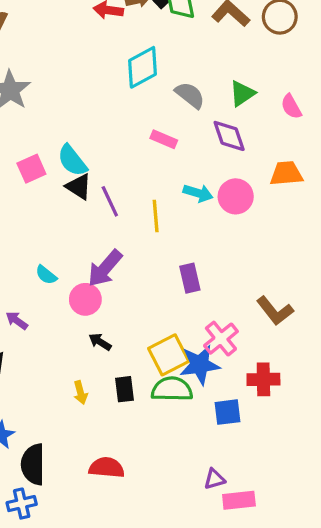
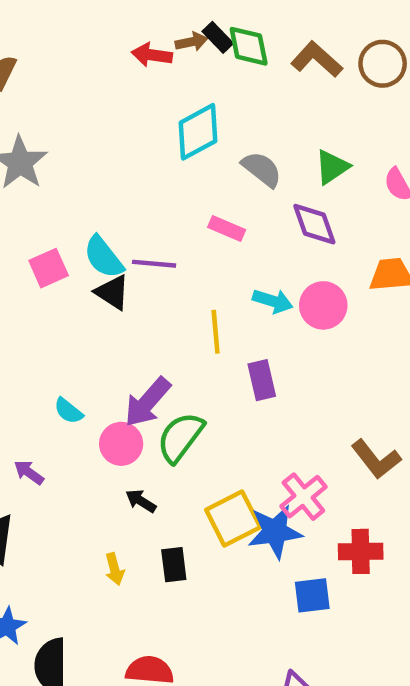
purple line: (110, 201) -> (154, 264), moved, turned -60
purple rectangle: (190, 278) -> (262, 380), moved
green semicircle: (172, 389) -> (180, 437), moved, turned -54

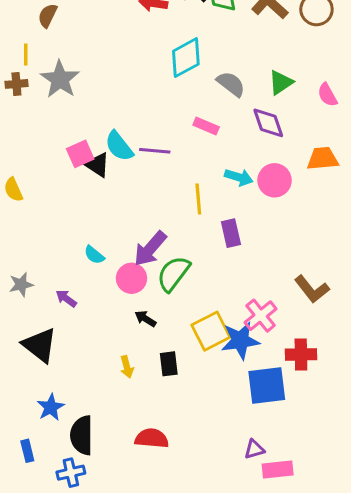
black triangle: (112, 292) -> (97, 165), moved
blue square: (312, 595) -> (267, 386), size x1.5

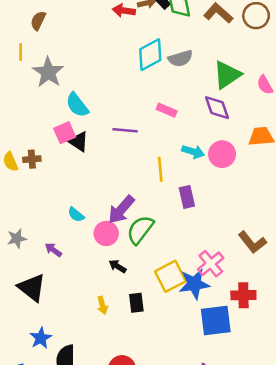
green triangle: (281, 82) -> (227, 75), size x1.4
brown cross: (16, 84) -> (32, 159), moved
gray semicircle: (231, 84) -> (180, 58), moved, turned 125
cyan semicircle: (119, 146) -> (77, 105), moved

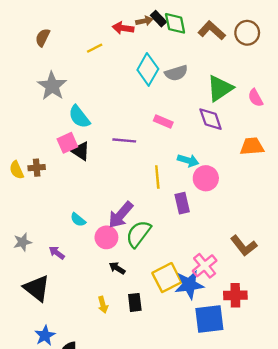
yellow line: (21, 52) -> (95, 48), moved, turned 63
cyan diamond: (150, 55) -> (148, 69), turned -32
pink circle: (222, 154) -> (206, 178), moved

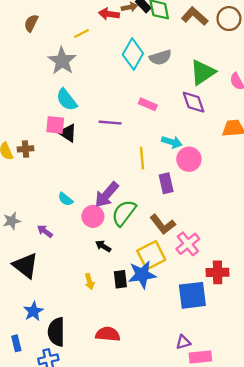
gray star: (52, 86) -> (62, 61), moved
pink square: (67, 143) -> (55, 125), turned 30
brown L-shape: (244, 246) -> (163, 224), moved
blue star: (189, 285) -> (142, 275), moved

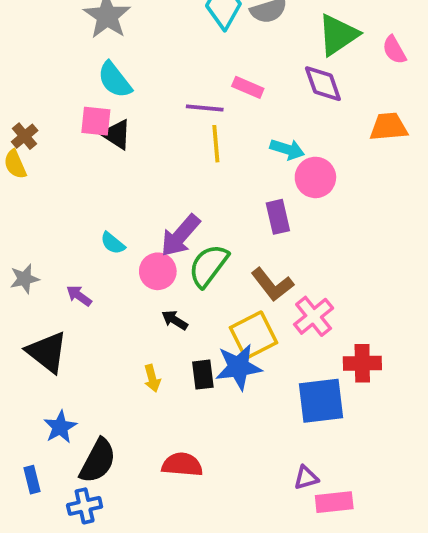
purple line: (110, 123) -> (205, 108), moved
brown cross: (25, 149) -> (25, 136), moved, turned -35
yellow line: (142, 158) -> (216, 144), moved
black semicircle: (56, 332) -> (98, 461), turned -152

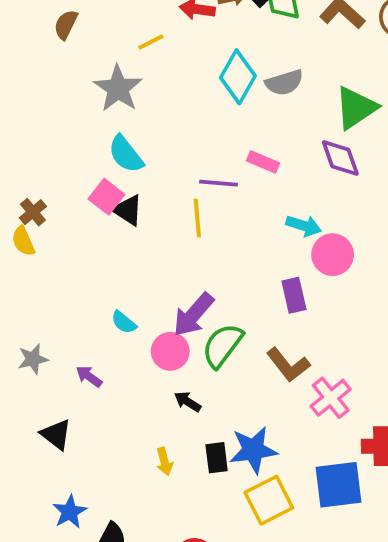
pink square: (96, 121) -> (106, 197), turned 32
yellow line: (216, 144) -> (197, 218), moved
yellow square: (253, 335) -> (269, 500), moved
black triangle: (47, 352) -> (56, 434), size x0.7

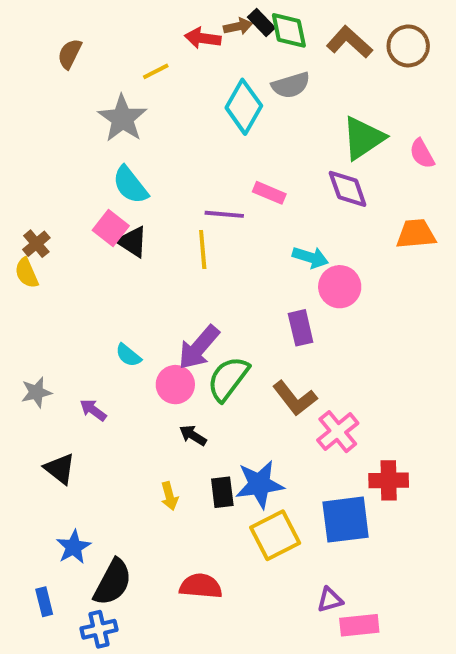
gray semicircle: (284, 83) -> (291, 85), moved

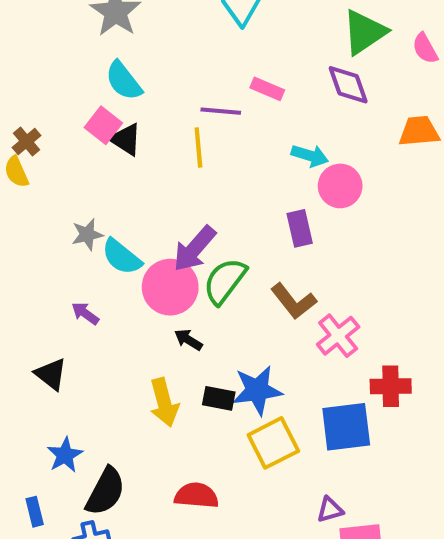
cyan semicircle: (128, 355) -> (122, 257), size x1.5
pink circle: (175, 385) -> (170, 287), size x1.4
gray star: (36, 392) -> (87, 235), moved
black rectangle: (222, 492) -> (219, 398), turned -72
yellow arrow: (169, 496) -> (164, 402), size x1.6

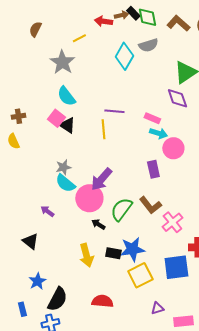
pink rectangle: (267, 89) -> (152, 118), moved
brown cross: (27, 141) -> (18, 116), moved, turned 32
gray star: (87, 235) -> (63, 167), moved
green semicircle: (225, 281) -> (121, 209), moved
purple triangle: (330, 510) -> (157, 308), moved

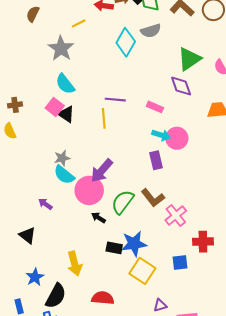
cyan arrow: (158, 133) -> (161, 135), moved
yellow arrow: (86, 255) -> (75, 264), moved
blue square: (176, 267) -> (180, 262), size x0.6
yellow square: (140, 275) -> (142, 271), turned -30

